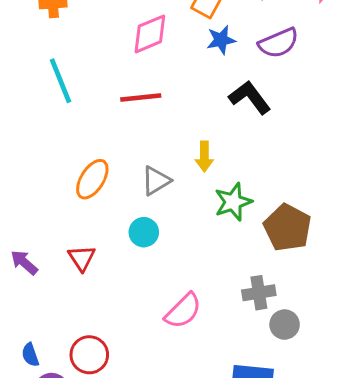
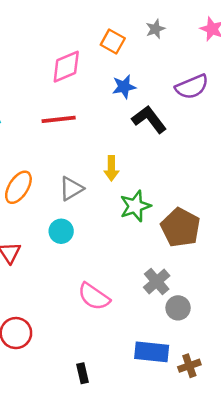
blue star: (221, 40) -> (124, 87), moved
purple semicircle: (278, 43) -> (192, 87), moved
gray cross: (259, 293) -> (157, 282), turned -32
pink semicircle: (183, 311) -> (94, 297), turned 80

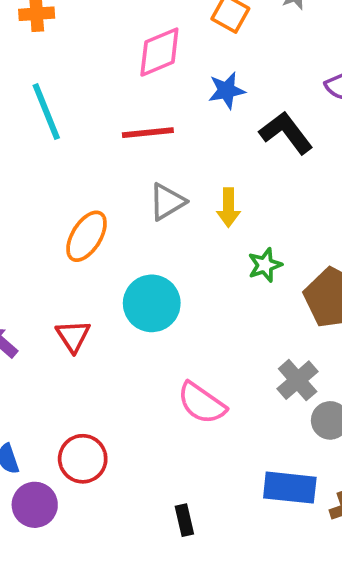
blue star: (124, 87) -> (227, 90), moved
gray triangle: (71, 189) -> (167, 202), moved
green star: (135, 206) -> (265, 265), size x0.7
cyan circle: (61, 231) -> (152, 303), size x1.5

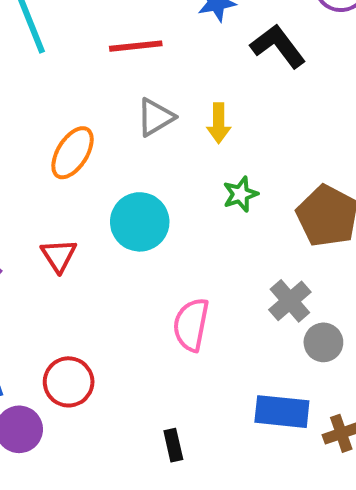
green star: (265, 265) -> (240, 194), moved
pink semicircle: (202, 403) -> (191, 325), turned 66

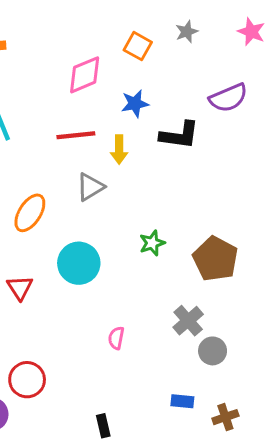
black L-shape: (278, 46) -> (179, 135), turned 135
yellow arrow: (219, 123) -> (119, 150), moved
pink semicircle: (191, 325) -> (116, 338), size x0.6
blue rectangle: (282, 412) -> (182, 401), size x0.6

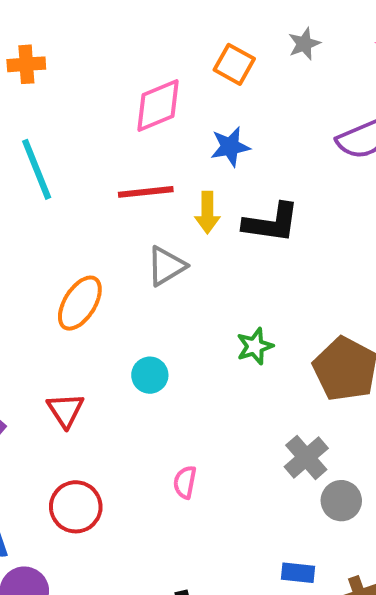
black L-shape: (179, 135) -> (271, 223), moved
cyan circle: (79, 263) -> (150, 375), size x0.6
pink semicircle: (116, 338) -> (185, 482), moved
red circle: (27, 380) -> (76, 507), moved

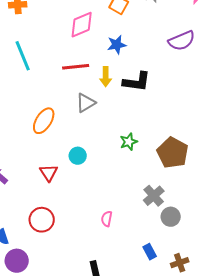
red triangle: (65, 410) -> (49, 173), moved
pink semicircle: (185, 482) -> (107, 219), moved
blue rectangle: (298, 573) -> (150, 252), turned 56

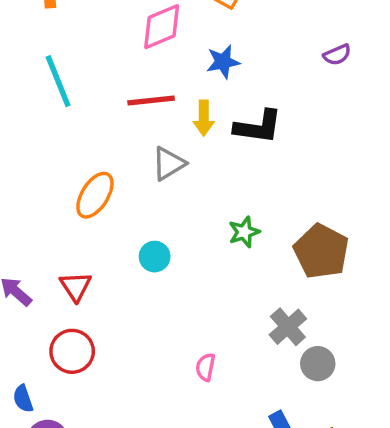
purple semicircle: (182, 41) -> (337, 55), size x0.6
red triangle: (49, 173) -> (76, 286), moved
red circle: (42, 220) -> (72, 351), moved

